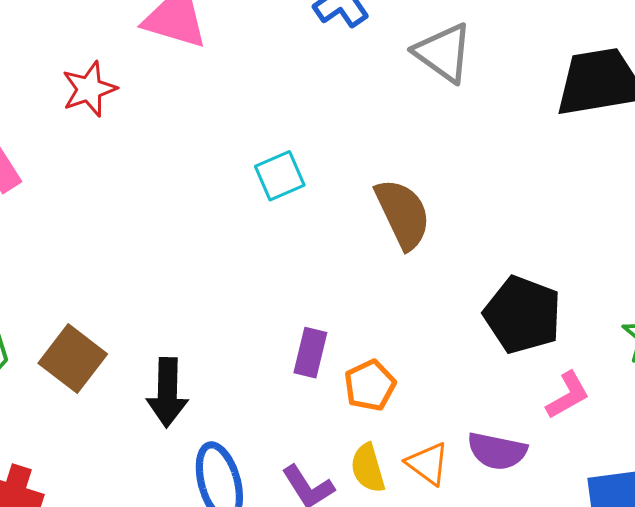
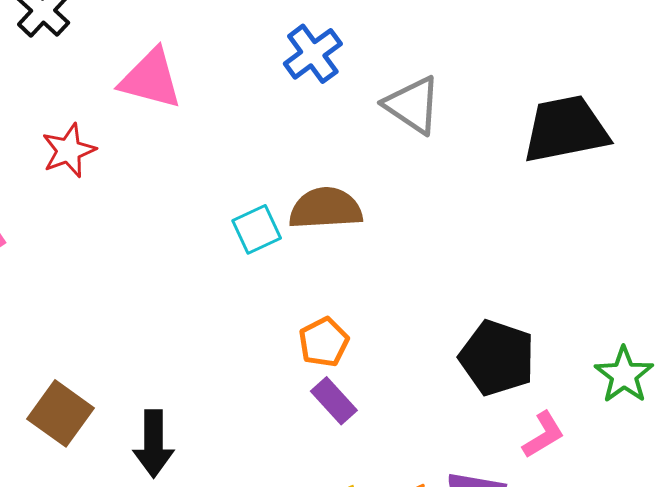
brown semicircle: (403, 214) -> (326, 208), moved, turned -66
purple rectangle: (310, 353) -> (334, 401), moved, turned -54
orange pentagon: (370, 385) -> (324, 342), moved

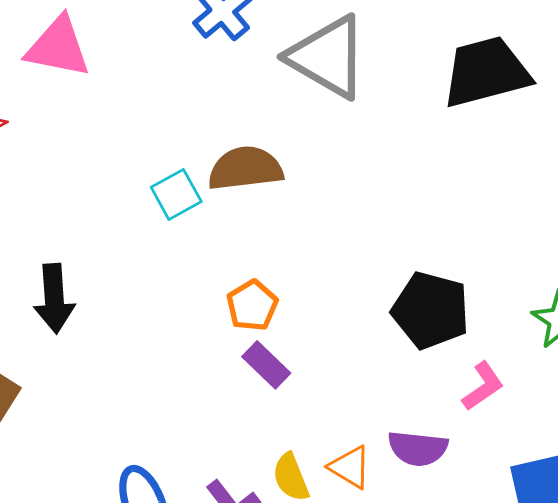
gray triangle: (412, 105) -> (328, 57), size x1.4
black arrow: (154, 444) -> (54, 299), moved

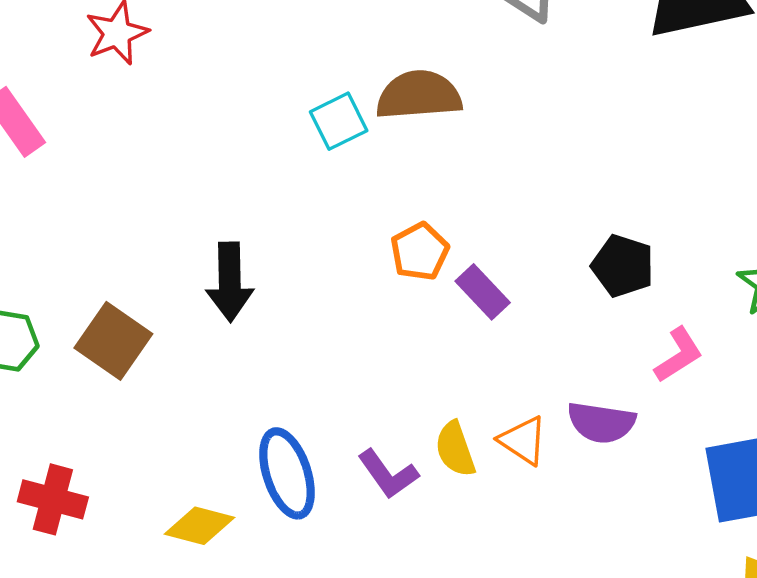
black arrow: (54, 299) -> (230, 282), moved
black pentagon: (431, 310) -> (623, 266), size x0.7
purple rectangle: (266, 365) -> (483, 292), moved

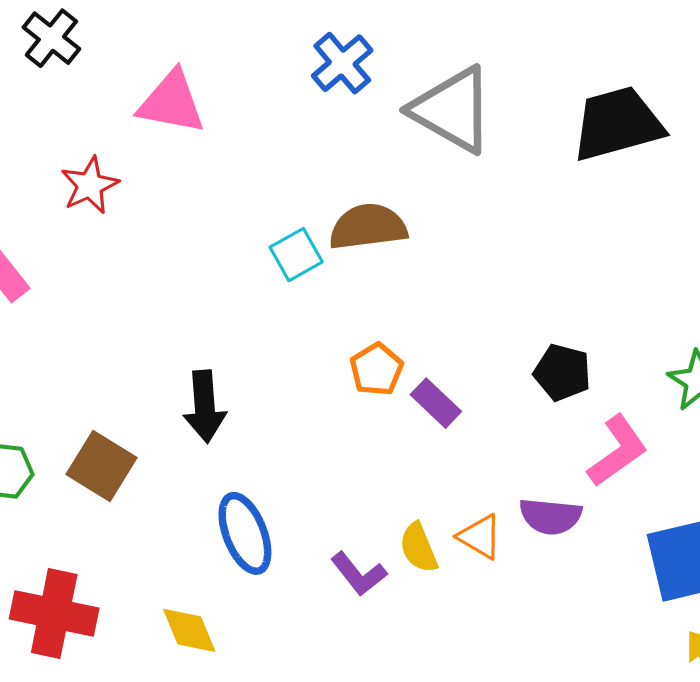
pink L-shape: (679, 355) -> (618, 451), size x1.4
blue ellipse: (287, 473) -> (245, 533), moved
red cross: (53, 499) -> (54, 613), size x1.4
yellow diamond: (200, 526) -> (189, 630), turned 56

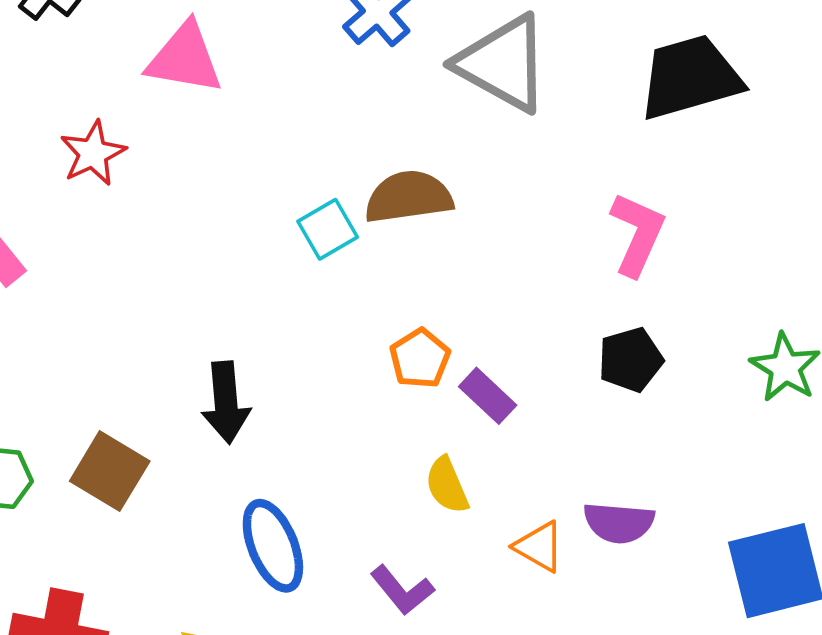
black pentagon: (562, 372) -> (631, 360), turned -30
pink L-shape: (618, 451) -> (637, 234), moved, turned -30
yellow semicircle: (419, 548) -> (447, 485), moved

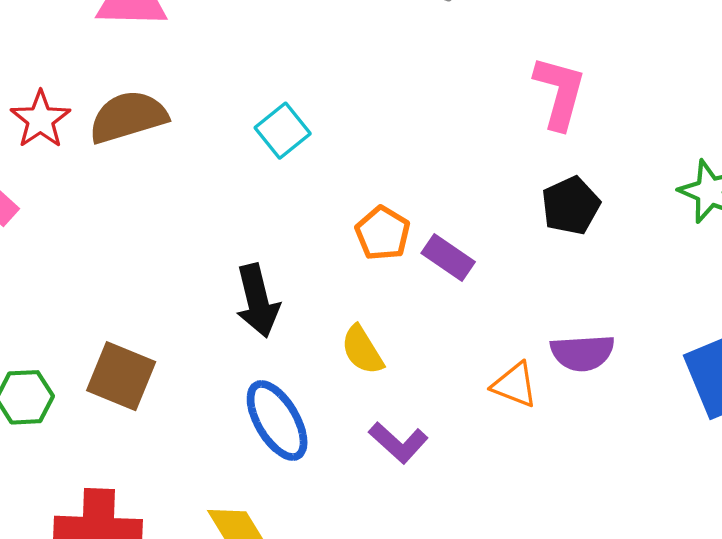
red star: (93, 153) -> (40, 119), moved
brown semicircle: (409, 197) -> (128, 117), moved
black arrow: (226, 402) -> (257, 301), moved
yellow semicircle: (447, 485) -> (362, 350), moved

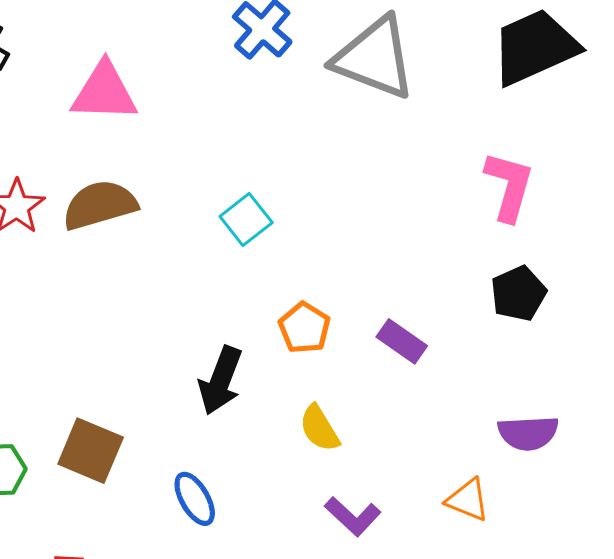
orange pentagon: (383, 233) -> (304, 328), moved
black arrow: (257, 301) -> (221, 381), turned 34
orange triangle: (515, 385) -> (468, 500), moved
blue ellipse: (277, 420) -> (195, 499), moved, size x0.7

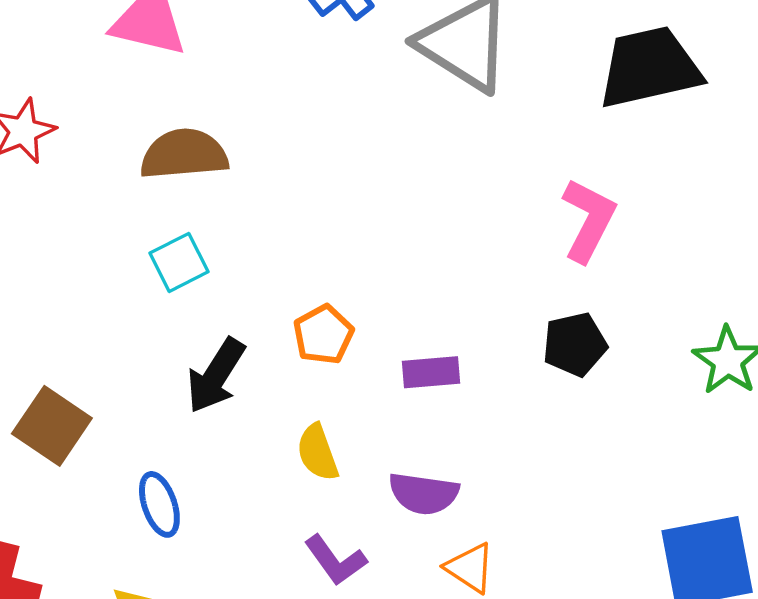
brown semicircle: (100, 205) -> (184, 154), moved
cyan square: (246, 220) -> (179, 262), moved
purple rectangle: (402, 341) -> (431, 372), turned -51
purple semicircle: (528, 433) -> (424, 493), moved

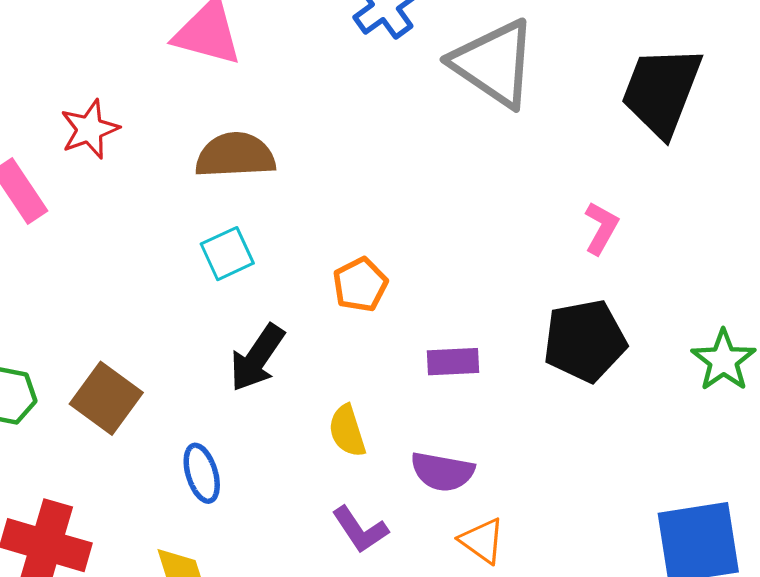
black trapezoid: (649, 67) -> (662, 91), turned -58
pink L-shape: (588, 220) -> (601, 228), size x0.7
orange pentagon: (323, 335) -> (360, 285), moved
black pentagon: (575, 344) -> (585, 341), size x1.4

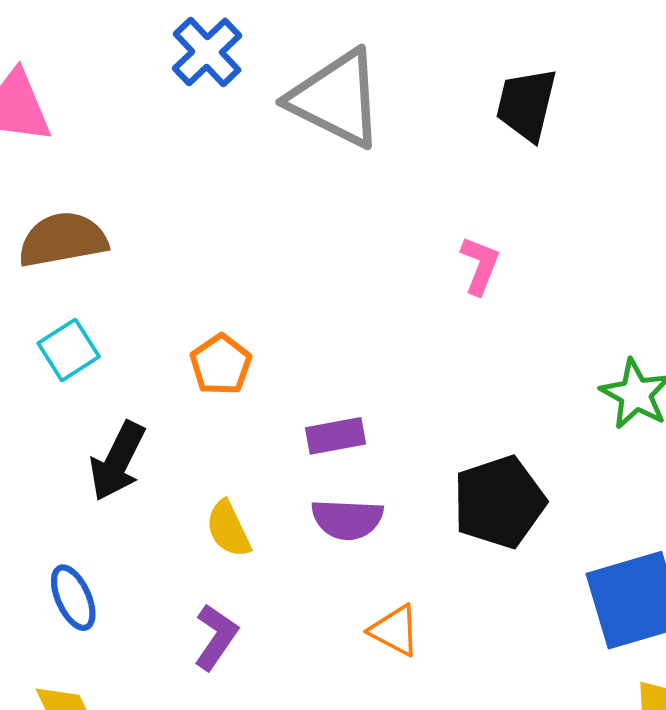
black trapezoid: (662, 91) -> (526, 104), size x0.7
black pentagon: (585, 341) -> (499, 502), moved
purple semicircle: (442, 472) -> (347, 519), moved
purple L-shape: (360, 530) -> (216, 637), moved, turned -104

